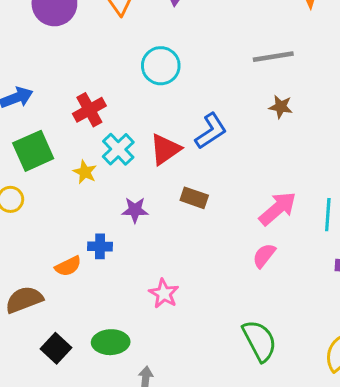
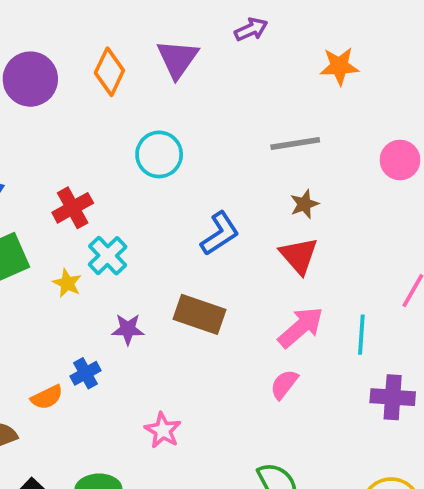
brown star: (281, 107) -> (304, 204), turned -30
red triangle: (165, 149) -> (299, 256), moved, turned -36
brown rectangle: (194, 198) -> (200, 314), size x1.5
blue cross: (100, 246) -> (86, 373), turned -30

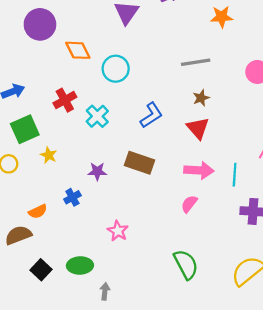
orange diamond: (109, 72) -> (78, 50), moved, turned -52
cyan cross: (108, 256) -> (97, 116), moved
yellow star: (67, 283) -> (49, 155), moved
pink arrow: (301, 327) -> (199, 170), turned 44
orange semicircle: (47, 397) -> (38, 211), moved

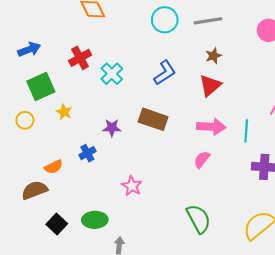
cyan circle: (116, 69) -> (165, 20), moved
red triangle: (198, 128) -> (210, 85), turned 30

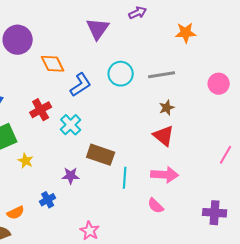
blue L-shape: (165, 73) -> (81, 85), moved
red triangle: (210, 85) -> (164, 136), turned -40
brown rectangle: (153, 119) -> (101, 155), moved
cyan line: (246, 131) -> (125, 178), moved
pink semicircle: (202, 159) -> (156, 206), turned -84

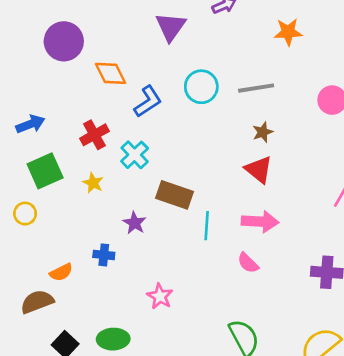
yellow star: (26, 161) -> (93, 183), moved
purple star: (71, 176) -> (135, 223), turned 30
blue cross: (48, 200) -> (104, 255), turned 35

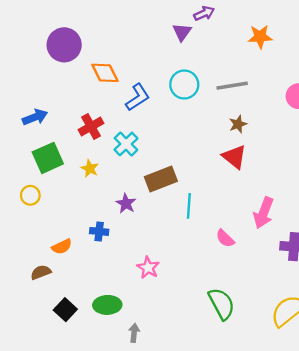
purple triangle: (171, 27) -> (182, 32), moved, size x0.7
brown rectangle: (175, 195) -> (161, 179), turned -40
pink arrow: (260, 222) -> (264, 213), moved, turned 108
brown semicircle: (37, 302) -> (41, 272), size x0.7

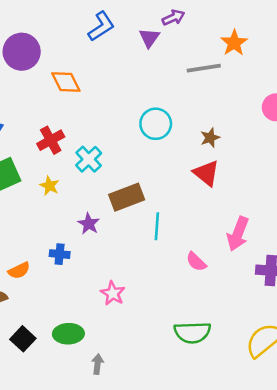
orange star: (260, 37) -> (234, 43), turned -30
cyan circle: (184, 85) -> (156, 124), moved
gray line: (232, 86) -> (204, 68), moved
blue L-shape: (138, 97) -> (101, 26), moved
green semicircle: (222, 304) -> (192, 332), turned 116

